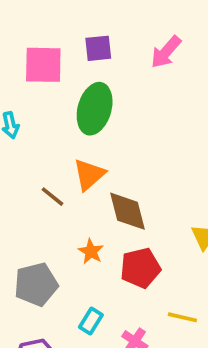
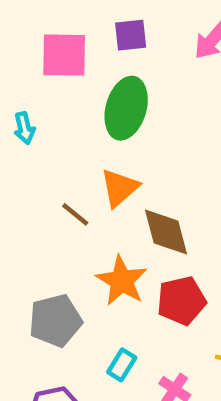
orange star: (91, 251) -> (122, 281), size x1.6

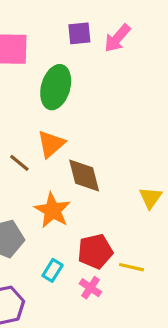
purple square: (131, 35) -> (79, 33), moved
red pentagon: (181, 301) -> (95, 251), moved

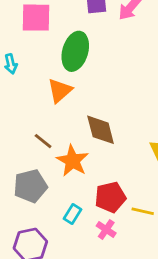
orange triangle: (51, 144) -> (60, 91), moved
brown line: (19, 163) -> (43, 141), moved

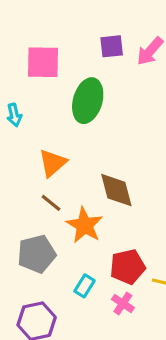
orange triangle: (60, 91) -> (53, 163), moved

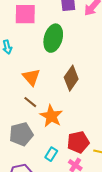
orange triangle: (53, 163) -> (31, 77), turned -30
brown diamond: (116, 190) -> (71, 78), moved, turned 50

